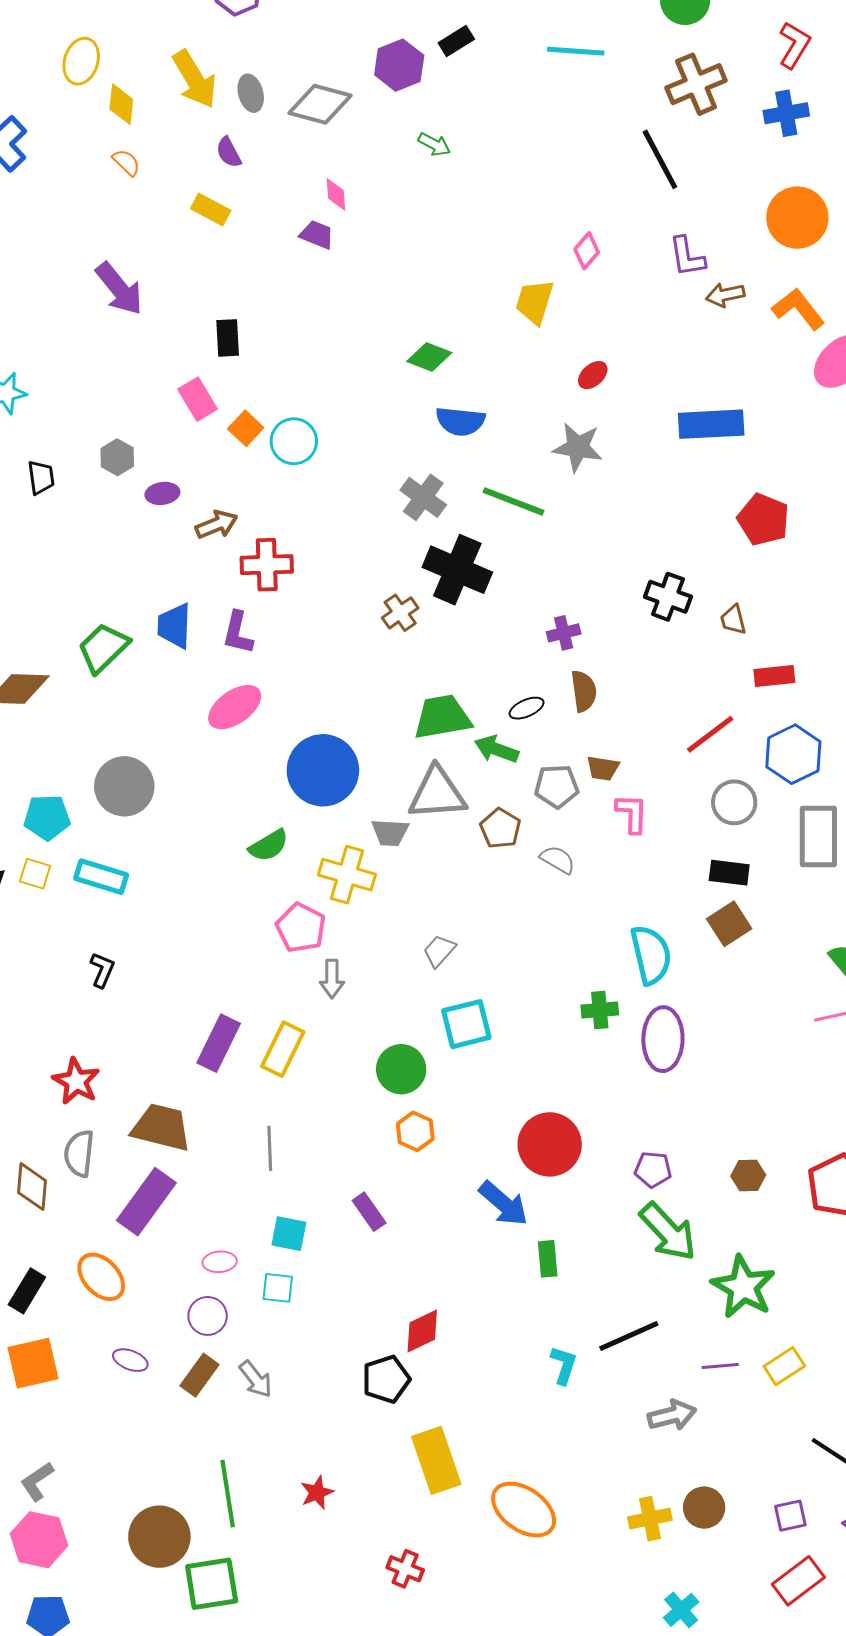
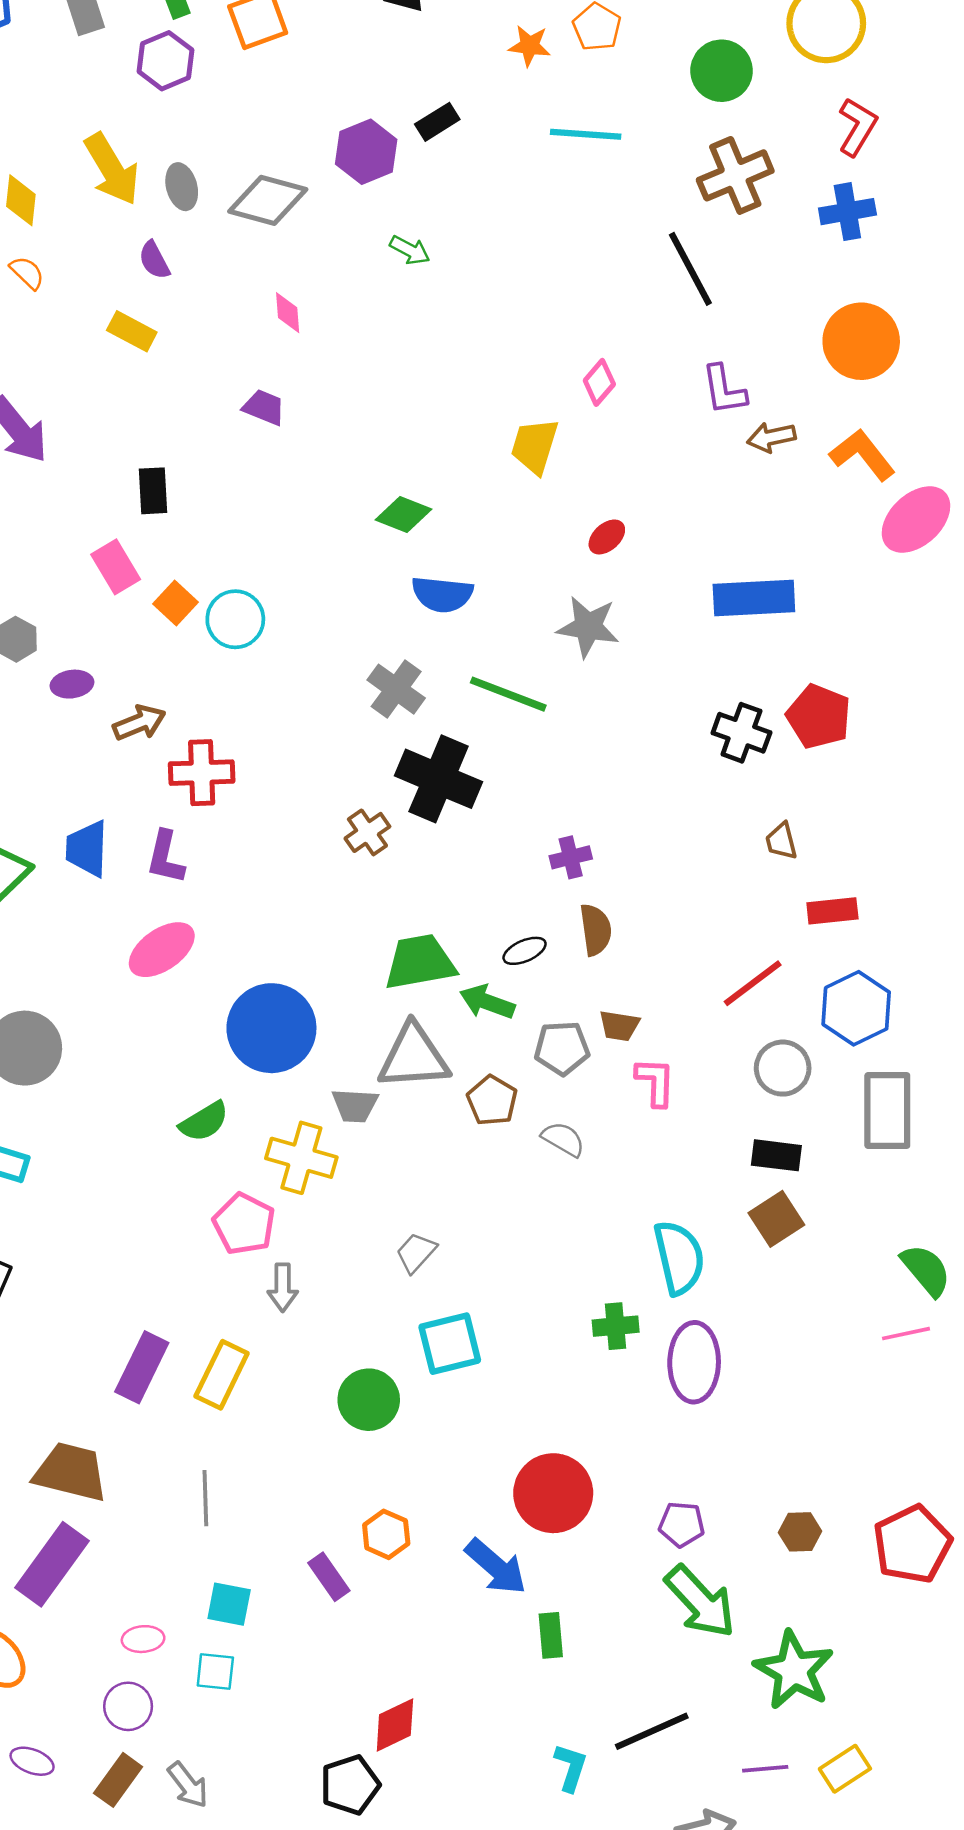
purple trapezoid: (317, 235) -> (264, 407), moved
black cross: (668, 597) -> (741, 733), moved
orange hexagon: (415, 1131) -> (386, 1534), moved

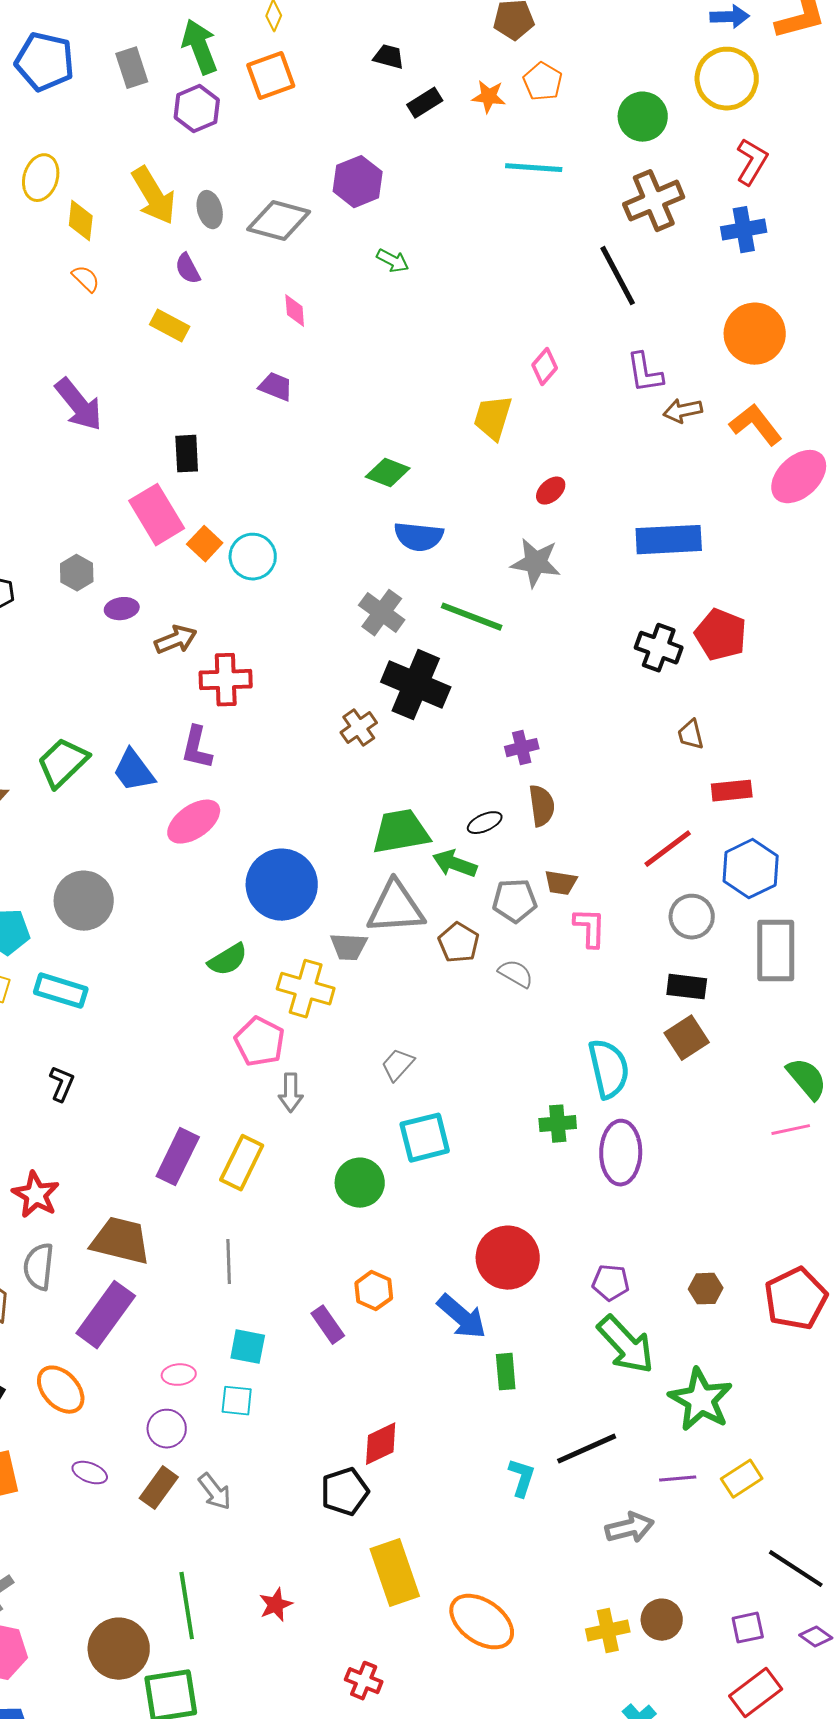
black rectangle: (437, 122) -> (425, 103), moved
pink rectangle: (116, 567) -> (157, 515), size x1.4
blue trapezoid: (87, 849) -> (134, 771), moved, turned -39

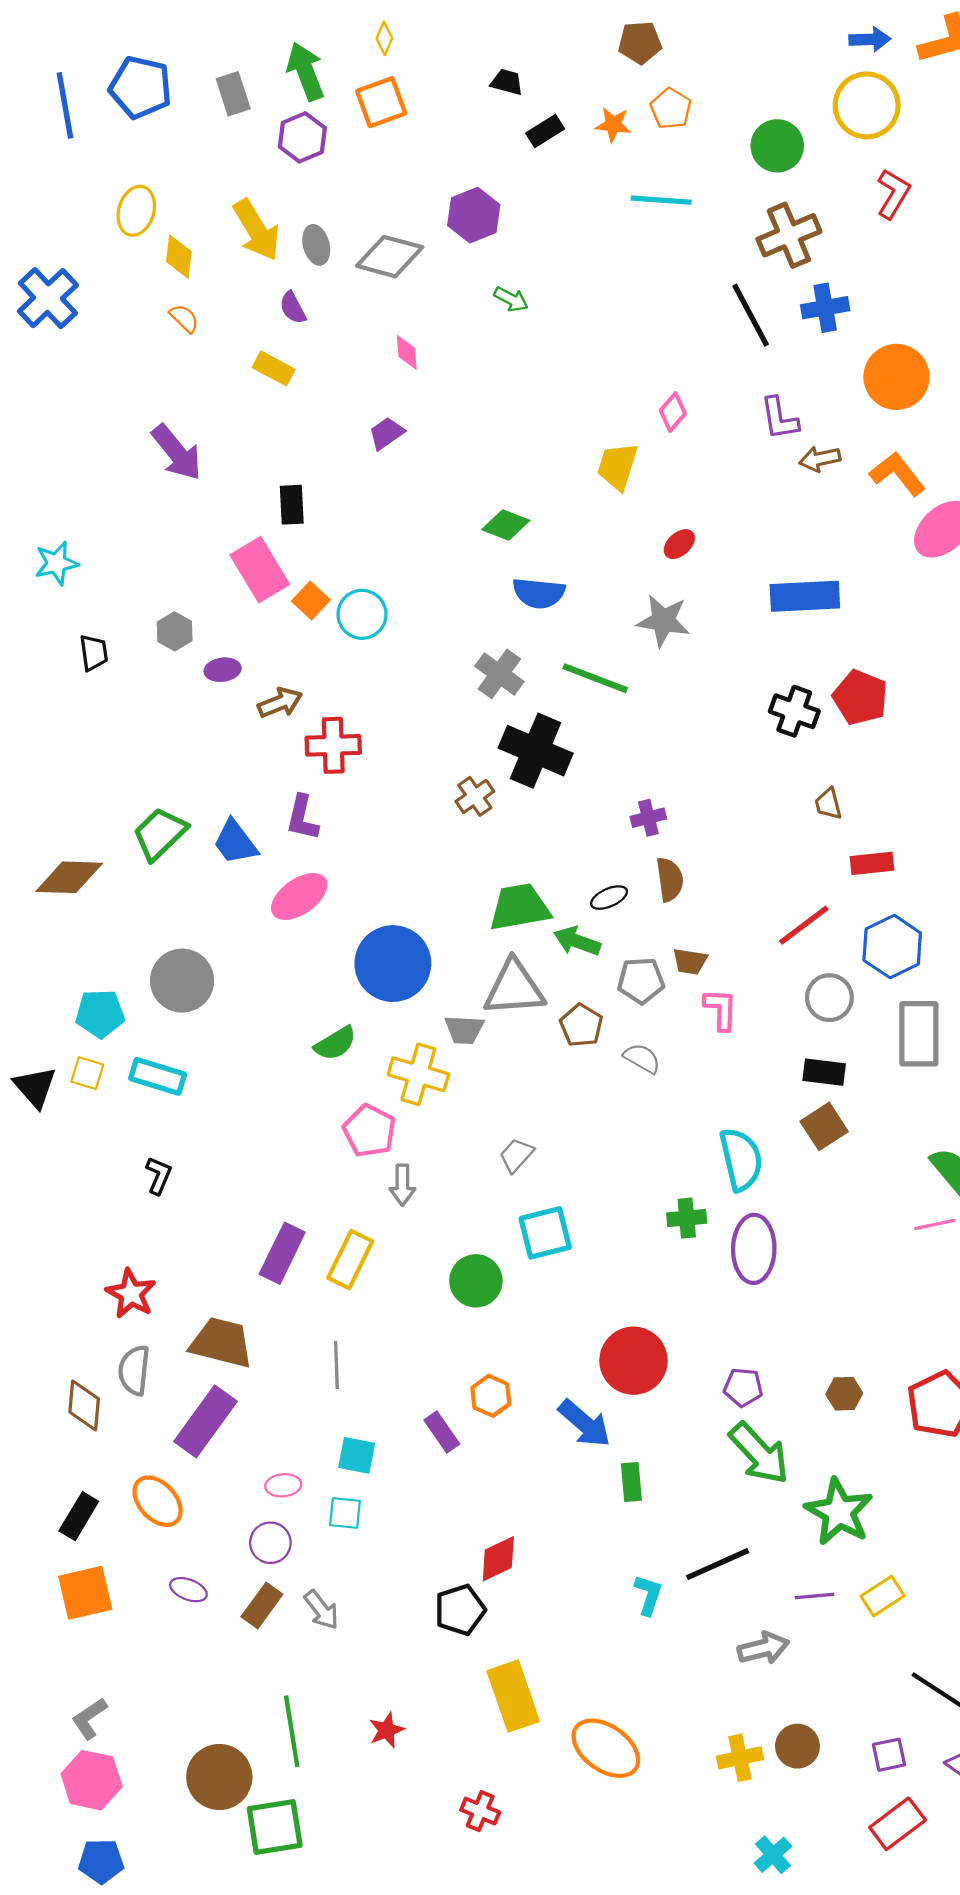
blue cross: (744, 230) -> (825, 308), moved
purple trapezoid: (276, 387) -> (386, 433), turned -57

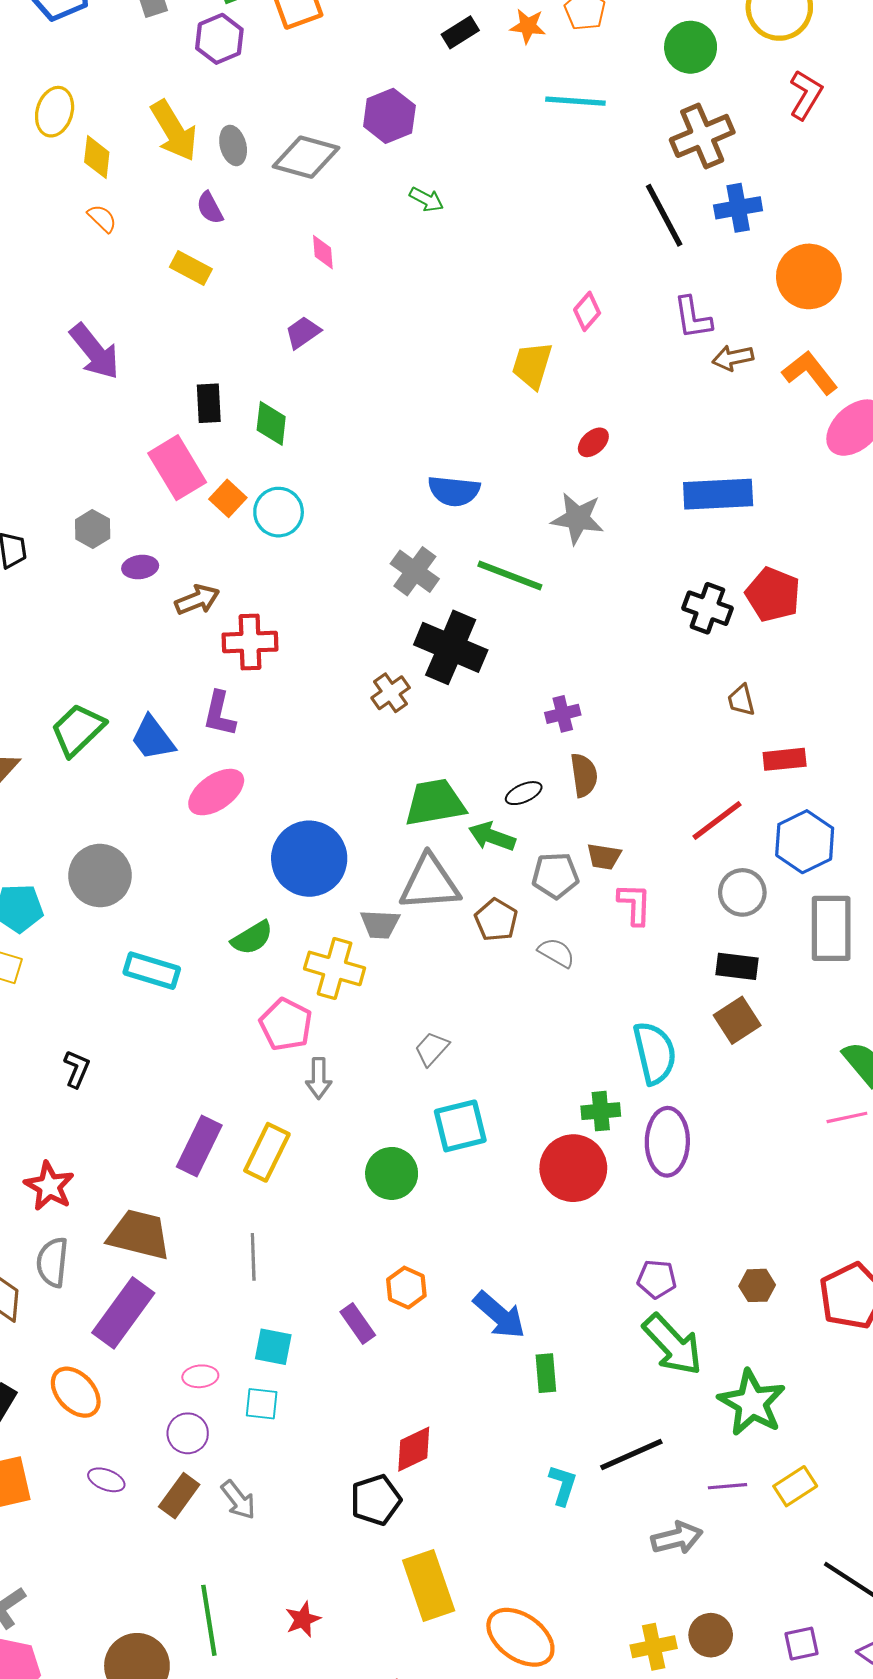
green diamond: (506, 525) -> (271, 423), moved, turned 75
cyan rectangle: (158, 1076) -> (152, 971), moved
red circle: (633, 1361) -> (573, 1168), moved

